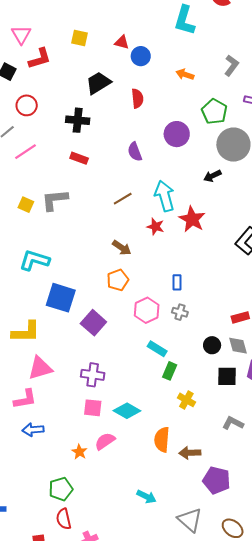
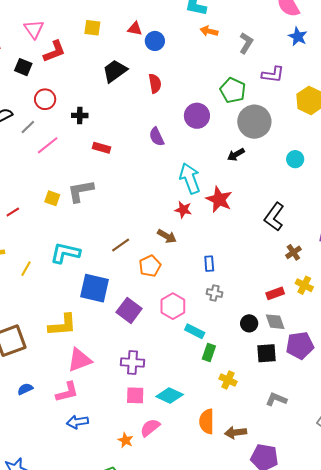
orange arrow: (185, 74) -> (209, 31), moved
black cross: (78, 120) -> (80, 115), moved, size x0.7
brown line: (123, 199) -> (121, 245), moved
brown arrow: (122, 248) -> (167, 236), moved
pink hexagon: (147, 310) -> (173, 306), moved

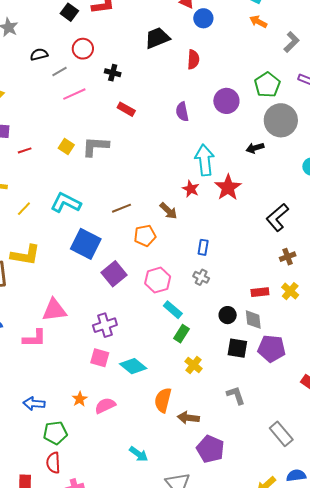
yellow L-shape: (62, 325) -> (25, 255), moved
purple cross: (133, 362) -> (105, 325), turned -35
gray L-shape: (276, 399) -> (236, 395), turned 35
blue arrow: (77, 422) -> (34, 404), moved
pink semicircle: (150, 428) -> (105, 406), moved

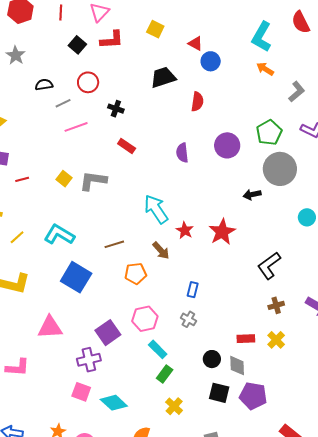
cyan arrow: (205, 160) -> (156, 209), moved, turned -32
purple square: (114, 274) -> (108, 333), moved
pink triangle: (54, 310) -> (50, 327), moved

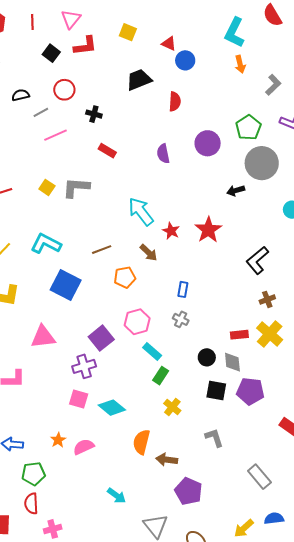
orange arrow: (265, 69) -> (240, 64), turned -132
yellow cross: (276, 340) -> (270, 334), size x1.5

